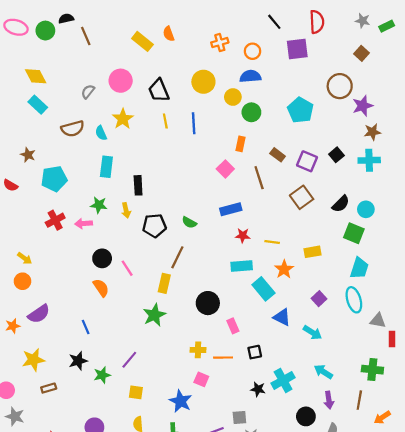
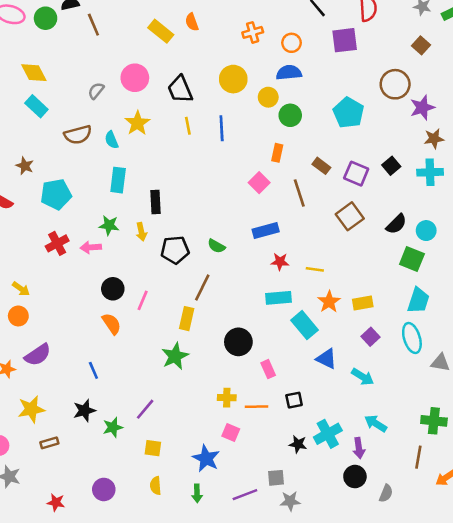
yellow rectangle: (312, 252) -> (363, 303), moved
pink line: (127, 268) -> (143, 300), turned 56
purple arrow: (329, 400) -> (359, 448), moved

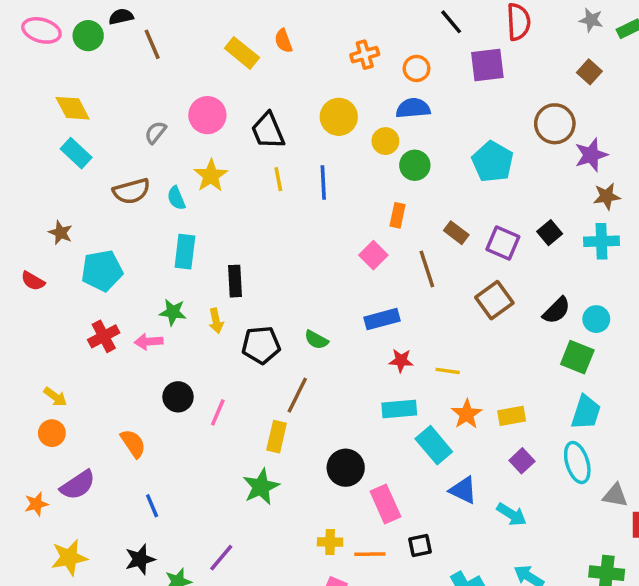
orange semicircle: (112, 324) -> (133, 444), moved
pink rectangle: (268, 369) -> (385, 504), size x1.5

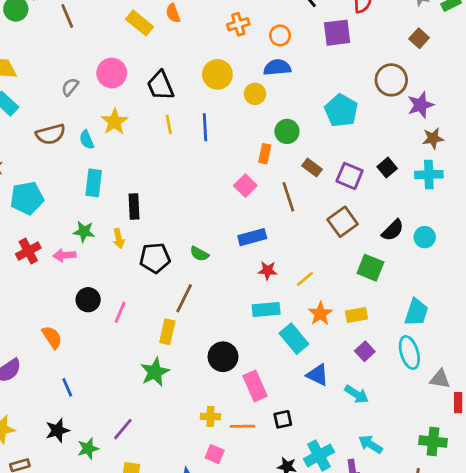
green circle: (415, 165) -> (287, 131), moved
green square: (577, 357) -> (370, 268), moved
yellow line: (448, 371) -> (305, 279), turned -48

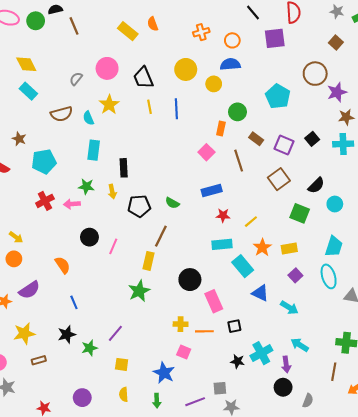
cyan circle: (425, 237) -> (335, 204), moved

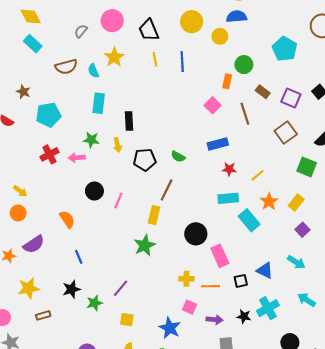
yellow rectangle: (289, 249) -> (296, 203), turned -42
blue triangle: (260, 293) -> (265, 270), moved
purple arrow: (286, 364) -> (215, 320), moved, turned -77

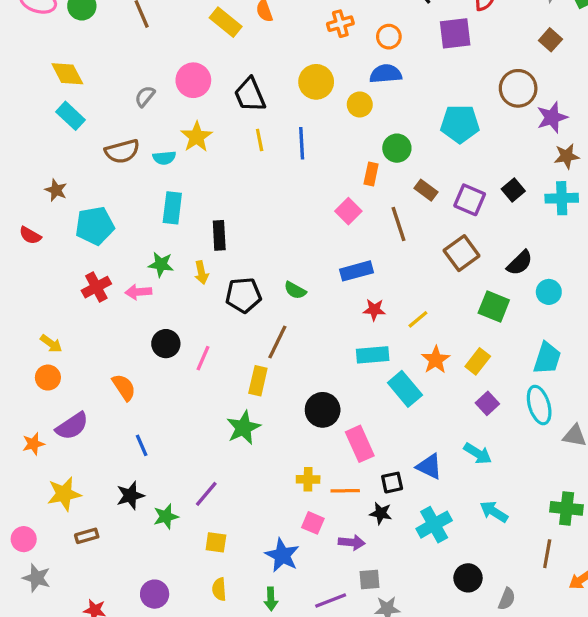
cyan pentagon: (285, 49) -> (460, 124), turned -30
cyan semicircle: (93, 71) -> (164, 158), turned -72
black star: (244, 316) -> (381, 513), moved

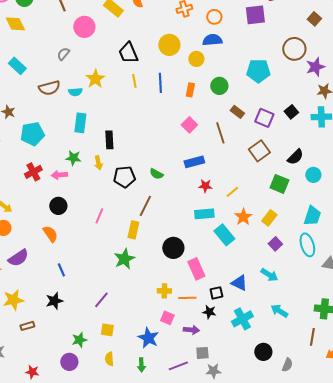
yellow diamond: (67, 74) -> (15, 24), moved
pink circle: (193, 80) -> (84, 27), moved
orange rectangle: (371, 174) -> (190, 90), moved
black circle: (166, 344) -> (58, 206), moved
green star: (166, 517) -> (79, 340), moved

